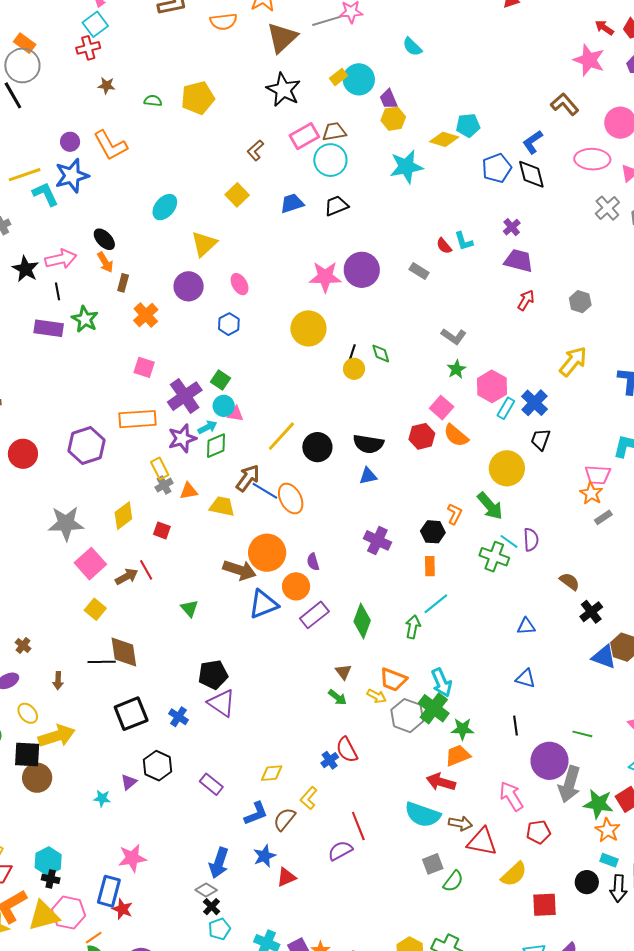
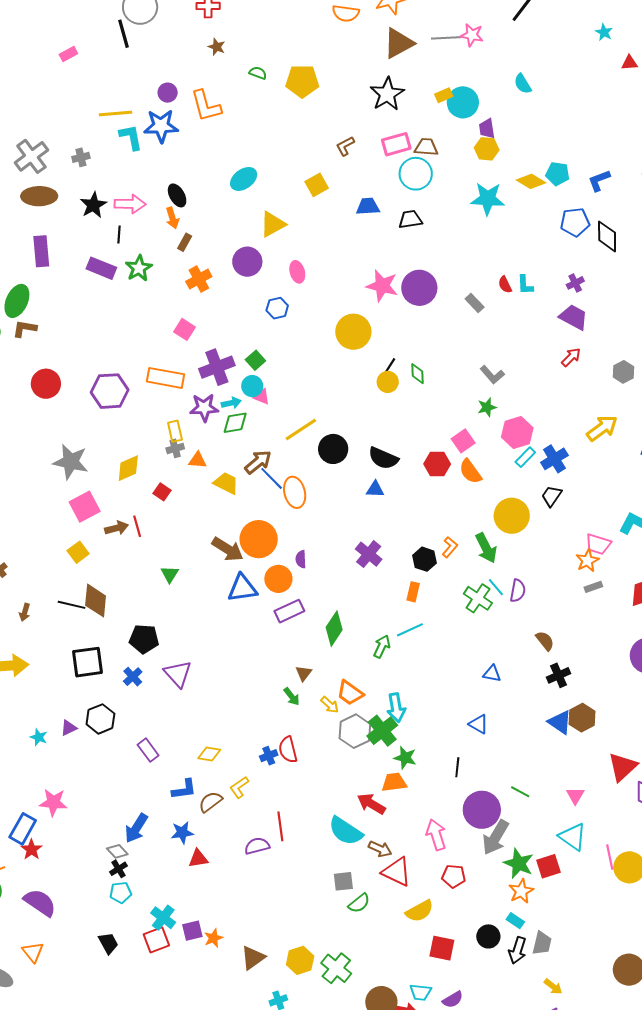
blue L-shape: (533, 142) -> (599, 180), moved
black pentagon: (213, 675) -> (144, 639), moved

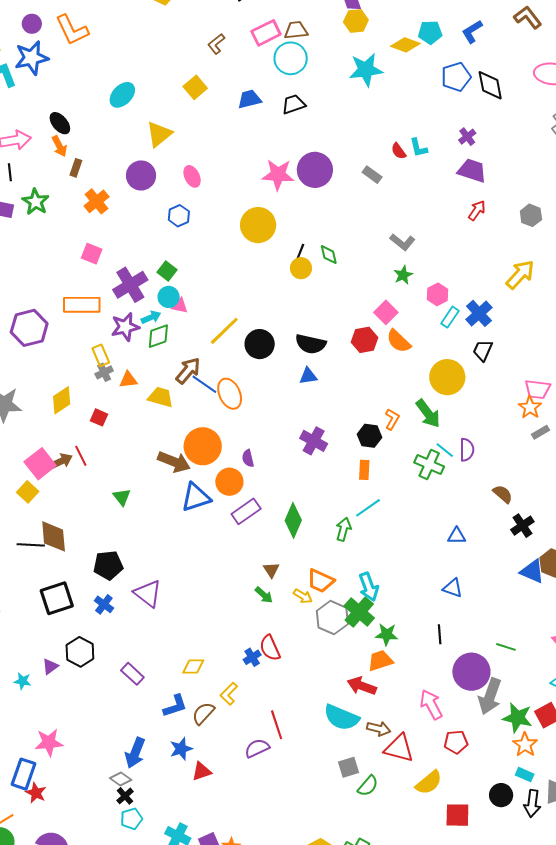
pink hexagon: (517, 433) -> (438, 294), size x0.7
pink square: (85, 507) -> (40, 464), moved

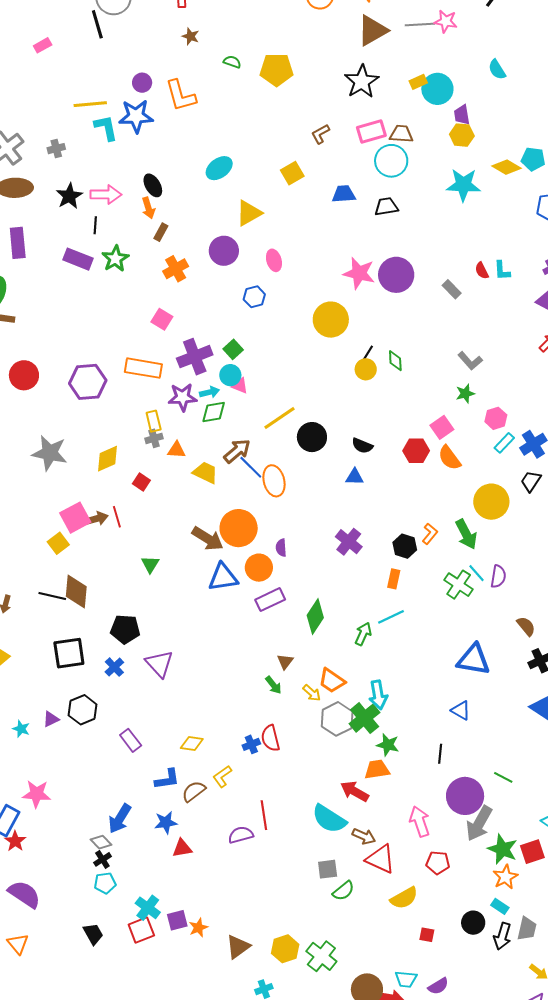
black semicircle: (311, 344) -> (362, 446), size x0.7
blue triangle: (457, 536) -> (474, 660), size x1.8
red square: (457, 815) -> (427, 935), size x0.6

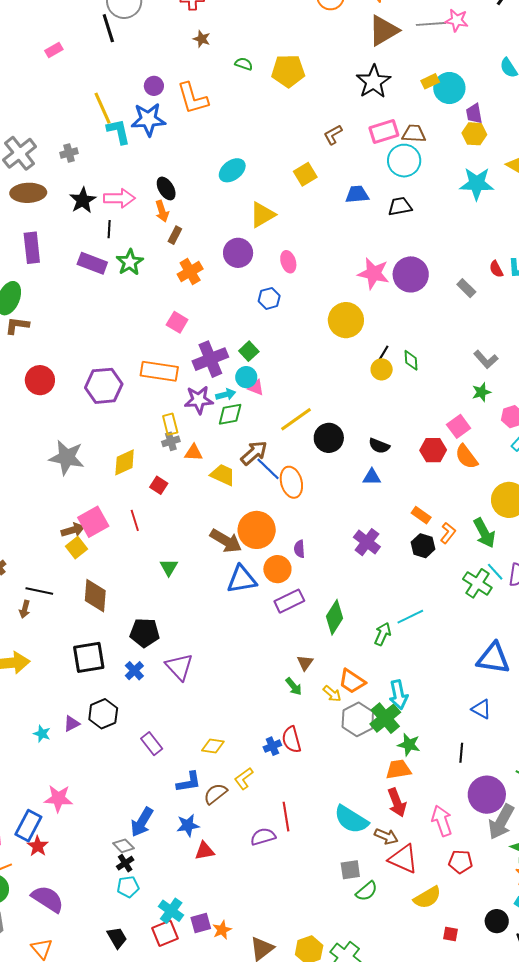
yellow line: (90, 104) -> (102, 108), turned 72
brown arrow: (96, 519) -> (73, 530), moved
orange rectangle: (394, 579) -> (421, 515), moved, turned -66
black line: (52, 596) -> (39, 591), moved
red arrow: (354, 791) -> (397, 802), moved, turned -140

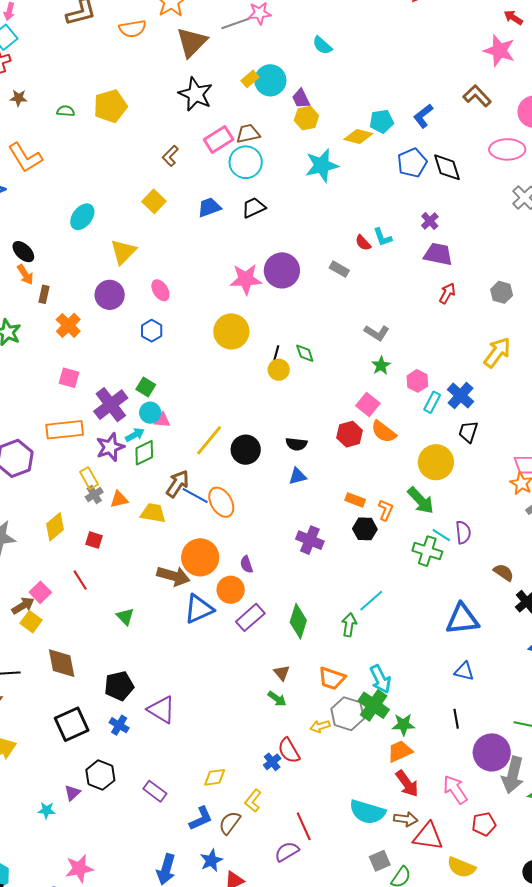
pink square: (93, 522) -> (40, 592), size x0.7
yellow arrow: (332, 694) -> (320, 726), moved, turned 138
yellow semicircle: (427, 897) -> (461, 867), turned 68

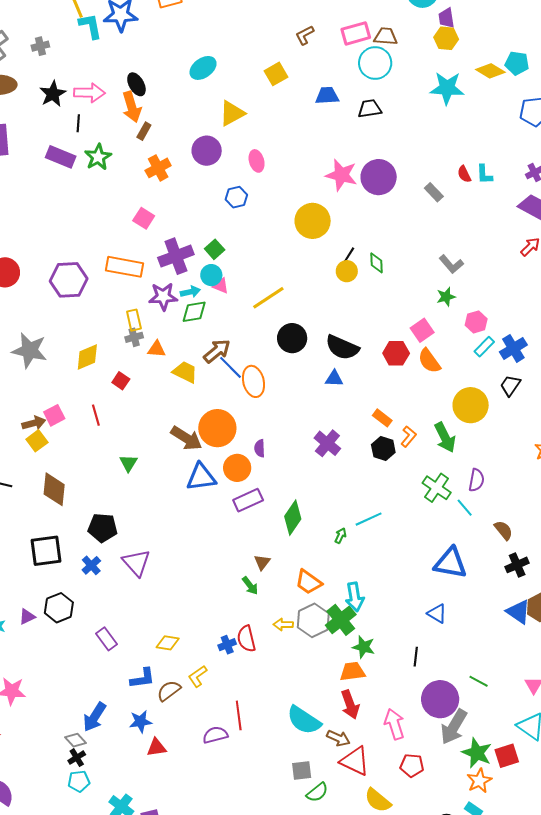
orange arrow: (25, 275) -> (132, 107), size x1.4
yellow line: (209, 440) -> (268, 298), moved
black semicircle: (296, 444) -> (342, 347), size x1.6
cyan line: (441, 535) -> (465, 508), moved
green arrow: (349, 625) -> (340, 536), size x0.7

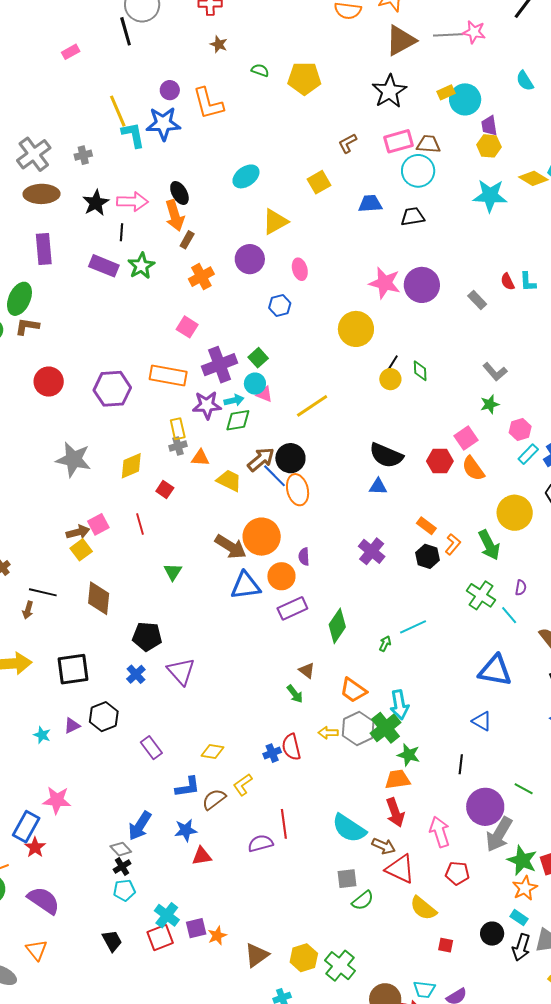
black circle: (292, 338) -> (290, 458), moved
purple semicircle: (476, 480) -> (521, 588), size x0.7
black square: (46, 551) -> (73, 669), moved
brown triangle: (262, 562) -> (307, 670), turned -30

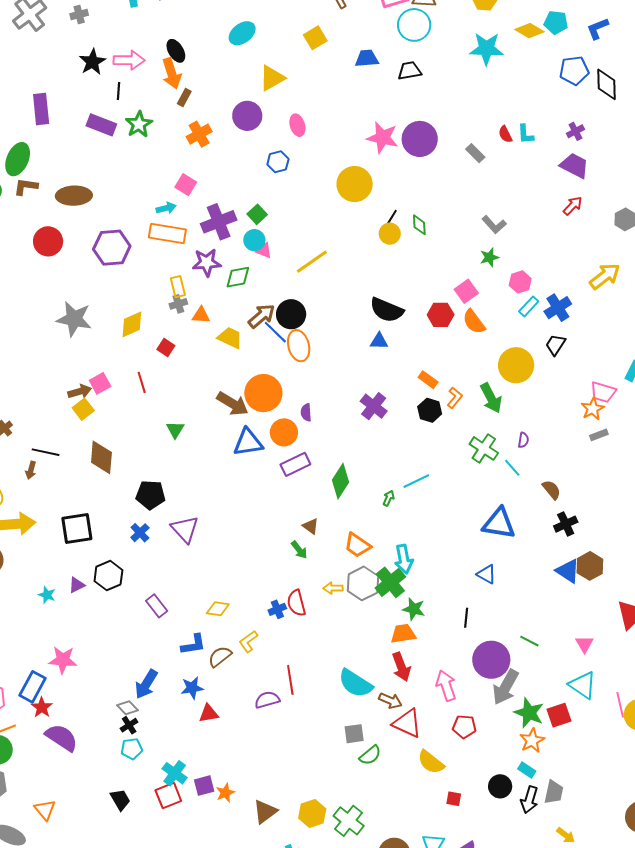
brown ellipse: (42, 194) -> (74, 196), moved
cyan arrow: (234, 400) -> (166, 208), moved
purple semicircle: (44, 900) -> (62, 738), moved

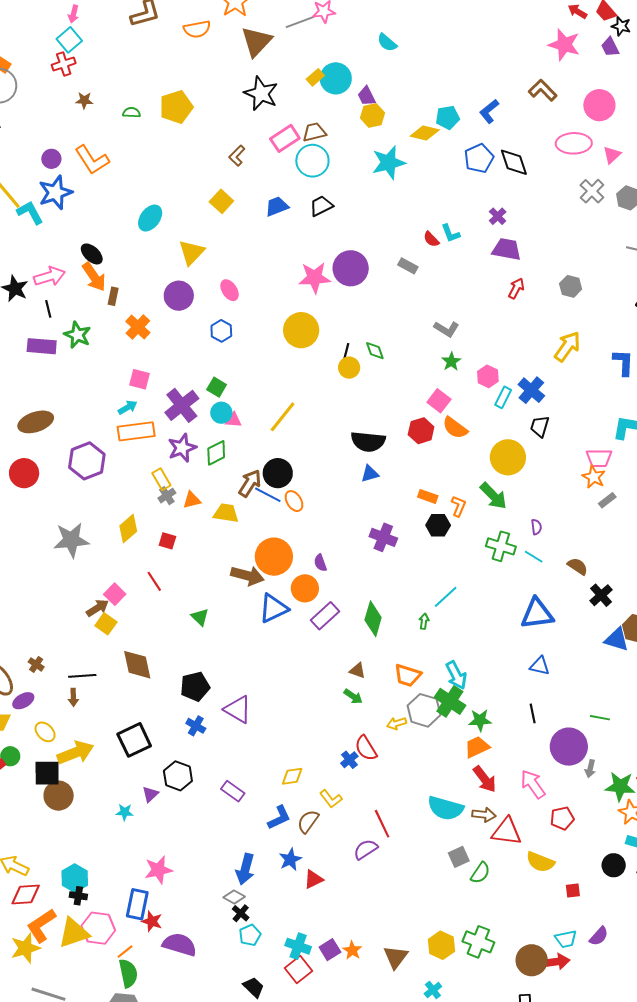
orange ellipse: (299, 346) -> (294, 501), size x0.7
yellow L-shape: (248, 641) -> (331, 799), turned -75
gray arrow: (505, 687) -> (590, 769), size x0.5

